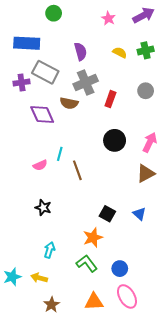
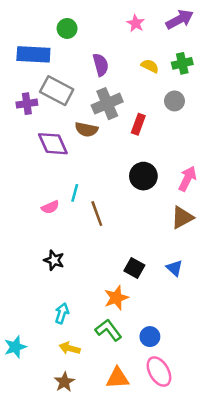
green circle: (54, 13) -> (67, 28), moved
gray circle: (146, 91) -> (174, 101), moved
yellow arrow: (39, 278) -> (70, 348), moved

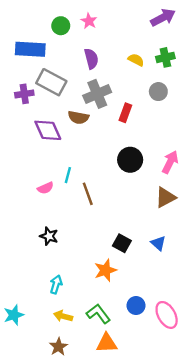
pink star: (136, 23) -> (89, 21), moved
green L-shape: (108, 330) -> (98, 314), moved
pink ellipse: (159, 372) -> (167, 315), moved

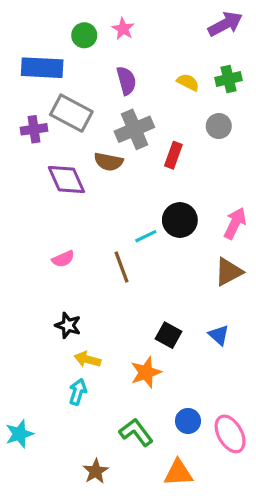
cyan line: (68, 175) -> (146, 236), moved, turned 49
yellow arrow: (63, 316) -> (87, 359), moved
orange triangle: (107, 343) -> (178, 473), moved
brown star: (58, 347) -> (96, 471), moved

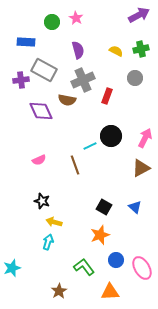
blue rectangle: (42, 68) -> (26, 42), size x0.7
orange star: (146, 372) -> (100, 235), moved

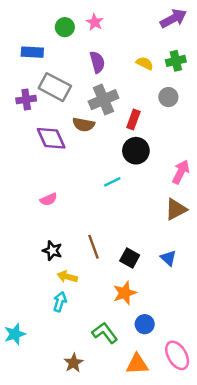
black circle: (111, 136) -> (136, 151), moved
brown line: (75, 165) -> (94, 247), moved
pink ellipse: (142, 268) -> (177, 355), moved

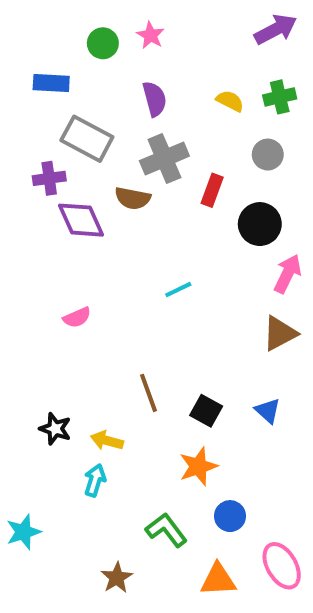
purple cross: (26, 100) -> (49, 178), moved
black circle: (136, 151) -> (260, 224), moved
black star: (52, 251) -> (55, 429), moved

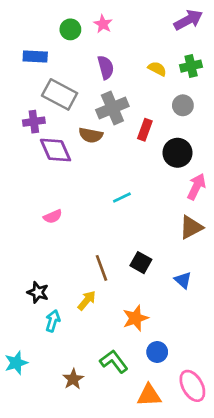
black square: (206, 411) -> (141, 263), moved
yellow arrow: (107, 441) -> (87, 300), moved, turned 115
cyan arrow: (95, 480) -> (53, 321), moved
brown star: (117, 578) -> (73, 379), moved

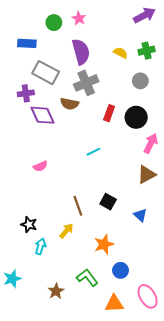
purple semicircle: (106, 67) -> (81, 52), size x1.4
red rectangle: (145, 130) -> (109, 113), moved

